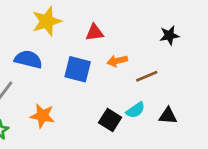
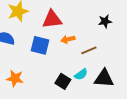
red triangle: (95, 33) -> (52, 19), size x1.5
black triangle: (168, 116) -> (104, 78), size x1.5

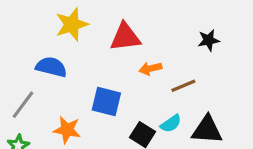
blue square: (40, 45) -> (106, 102), moved

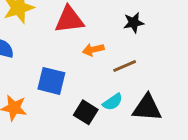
black star: (209, 40) -> (134, 23), moved

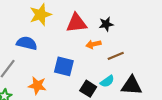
black star: (134, 23) -> (106, 24), moved

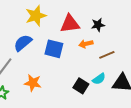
blue semicircle: (27, 43) -> (23, 43), turned -54
blue square: (64, 66) -> (54, 49), moved

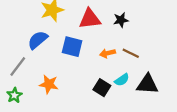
orange arrow: (86, 44) -> (107, 53), moved
brown line: (107, 55) -> (131, 53), turned 49

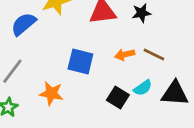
blue semicircle: (38, 40) -> (24, 24), moved
blue square: (72, 47) -> (80, 61), moved

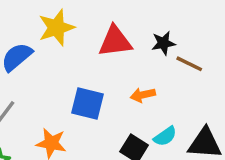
brown line: (154, 55) -> (189, 64), moved

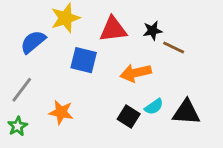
orange arrow: (143, 95) -> (136, 73), size x1.5
blue square: (87, 104) -> (84, 60), moved

